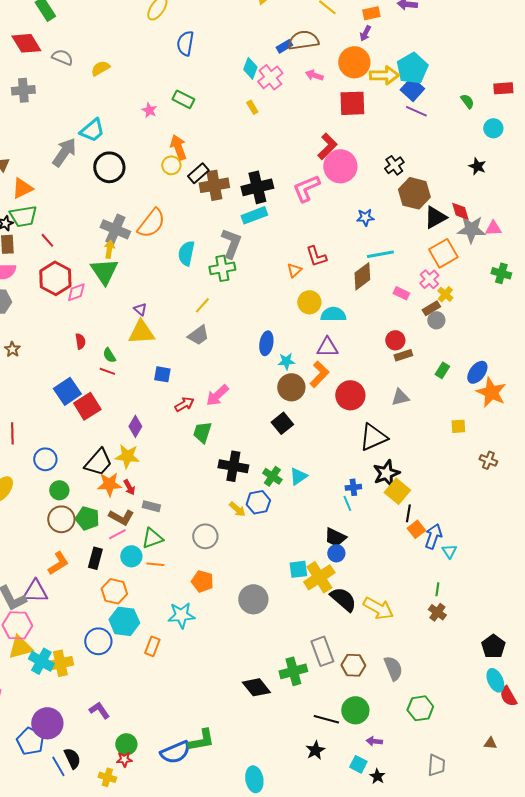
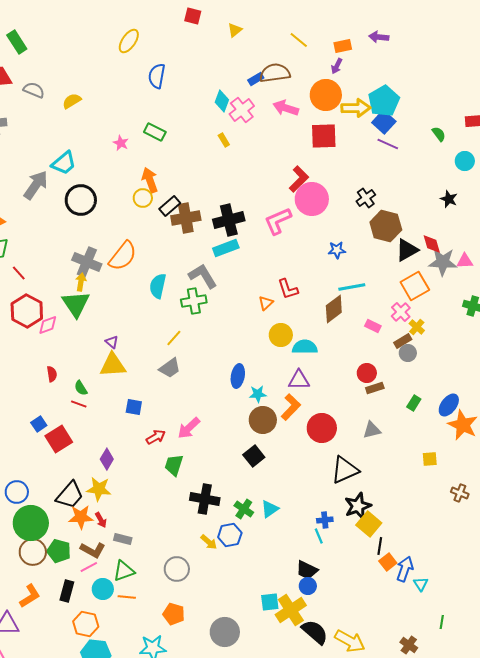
pink arrow: (314, 75) -> (286, 108), size x1.4
gray L-shape: (231, 243) -> (203, 276), turned -52
blue square: (67, 391) -> (39, 424), size x0.6
green circle: (59, 490) -> (31, 523), size x1.8
green line: (437, 589) -> (442, 622), moved

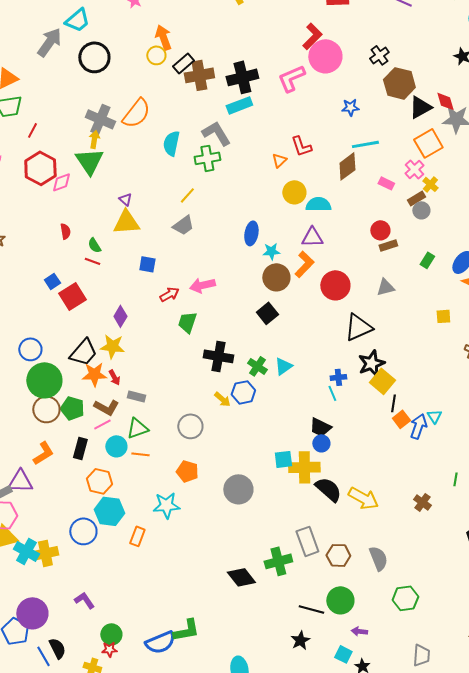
red line: (19, 273) -> (32, 130), turned 70
pink arrow: (189, 428) -> (202, 285), turned 30
cyan triangle: (421, 584) -> (434, 416), moved
yellow cross: (291, 610) -> (304, 467), turned 32

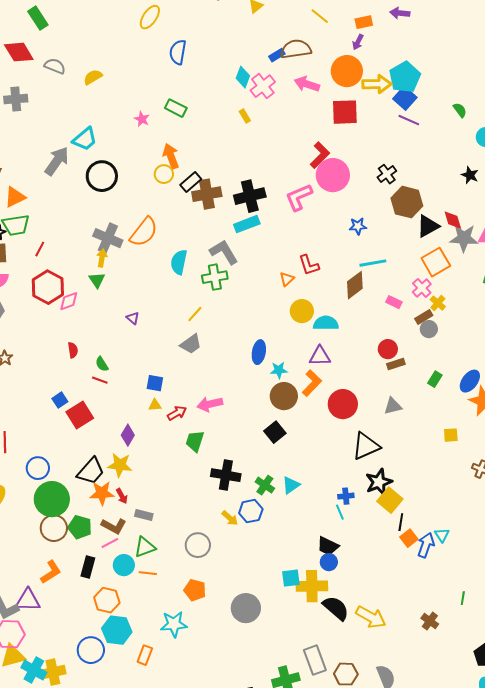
green triangle: (89, 161) -> (97, 280), size x0.6
yellow triangle: (126, 222) -> (155, 405), moved, size x0.5

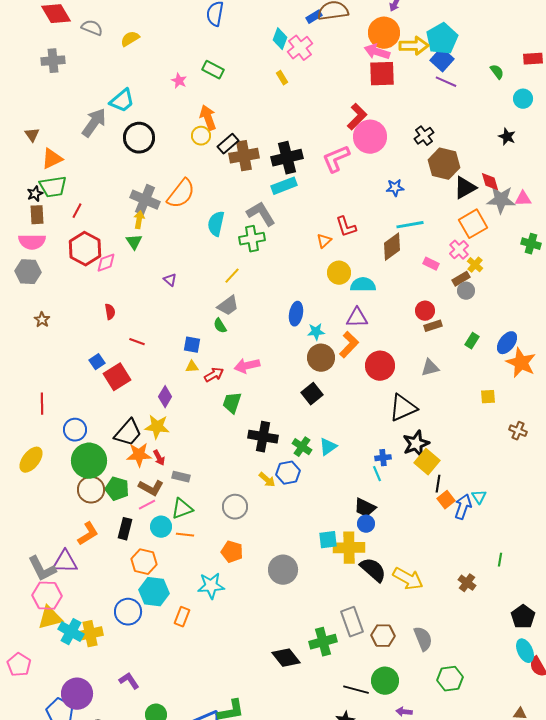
pink arrow: (307, 84) -> (377, 52), moved
green semicircle: (102, 364) -> (220, 326), moved

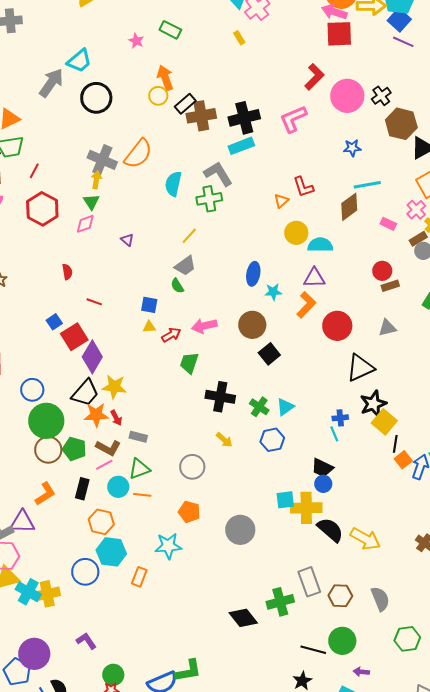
pink circle: (370, 137) -> (347, 96), moved
pink diamond: (106, 263) -> (85, 224), moved
brown circle: (321, 358) -> (252, 325), moved
purple diamond: (165, 397) -> (92, 357), moved, size x1.5
blue hexagon: (288, 473) -> (272, 440), moved

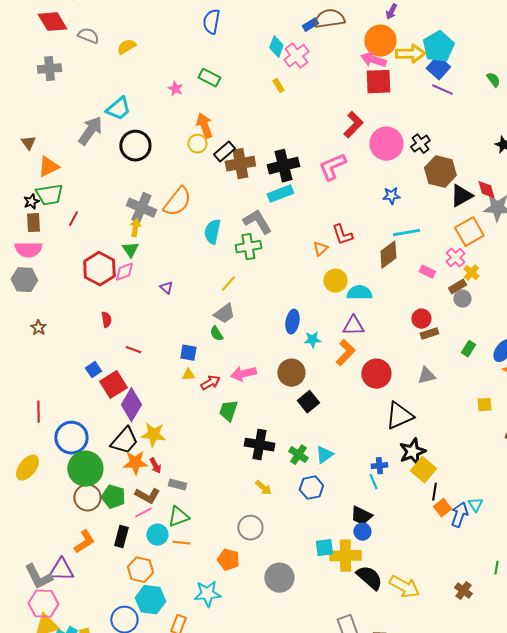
red hexagon: (42, 209) -> (99, 269), moved
blue circle: (32, 390) -> (71, 438), size x1.4
gray circle: (192, 467) -> (250, 528), moved

